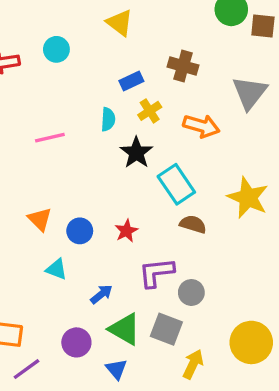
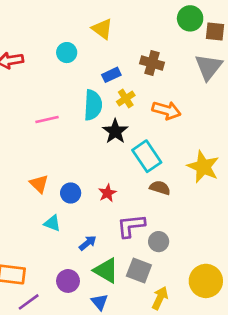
cyan circle: (56, 49) -> (67, 53), moved
gray triangle: (250, 93) -> (208, 67), moved
cyan semicircle: (108, 119) -> (93, 105), size x1.6

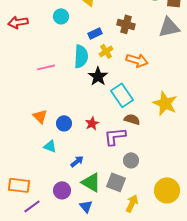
gray triangle: (208, 67) -> (169, 27), turned 40
purple L-shape: (131, 226) -> (115, 136), moved

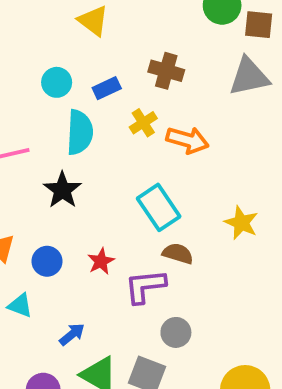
cyan circle: (61, 16) -> (57, 82), moved
yellow cross: (106, 51) -> (143, 123), moved
black star: (98, 76) -> (62, 190), moved
yellow star: (165, 103) -> (241, 223), size x0.7

